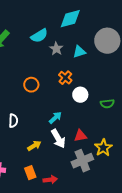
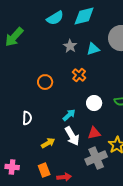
cyan semicircle: (39, 36) -> (55, 18), moved
white circle: (80, 95) -> (94, 103), moved

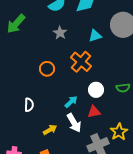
gray star: (70, 46) -> (60, 33), moved
orange cross: (79, 75) -> (81, 62), size x1.5
red triangle: (94, 133) -> (94, 112), moved

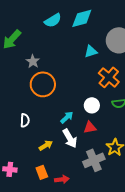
gray star: (60, 33) -> (33, 61), moved
orange cross: (81, 62) -> (109, 77), moved
orange circle: (47, 69) -> (43, 84), size x1.6

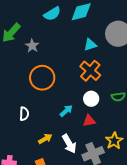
gray star: (33, 61) -> (32, 46), moved
orange cross: (109, 77) -> (90, 71), moved
white arrow: (70, 138) -> (69, 144), moved

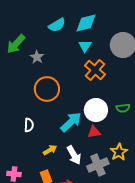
cyan triangle: (90, 45) -> (85, 46), moved, turned -40
orange cross: (90, 71) -> (95, 70), moved
white circle: (91, 99) -> (96, 110), size x1.5
cyan arrow: (66, 111) -> (71, 122), size x1.6

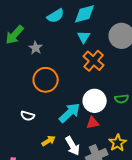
white semicircle: (29, 125) -> (28, 116), turned 104

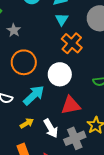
white circle: (95, 101) -> (60, 74), moved
cyan arrow: (70, 113) -> (34, 95), moved
red triangle: (93, 123) -> (71, 105), size x1.5

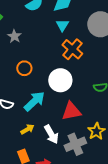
orange circle: (24, 62) -> (24, 68), size x0.6

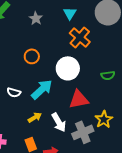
gray star: (14, 36) -> (36, 18), moved

